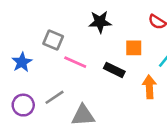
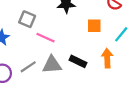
black rectangle: (114, 70) -> (78, 61), moved
gray triangle: (83, 115) -> (52, 65), moved

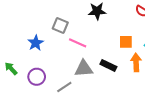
orange square: (94, 26) -> (126, 42), moved
gray line: (28, 67) -> (64, 87), moved

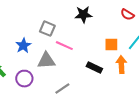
gray triangle: (84, 69) -> (46, 61), moved
gray line: (64, 87) -> (62, 89), moved

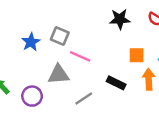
black star: (83, 15) -> (120, 19), moved
blue star: (23, 46) -> (31, 42), moved
gray line: (62, 89) -> (84, 98), moved

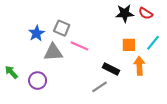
black star: (120, 19) -> (125, 13), moved
gray triangle: (58, 74) -> (53, 52), moved
gray line: (84, 98) -> (99, 87), moved

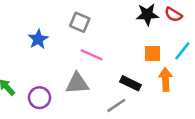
gray square: (62, 28) -> (80, 22), moved
gray triangle: (53, 52) -> (77, 83), moved

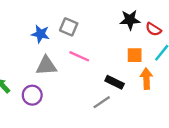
red semicircle: (173, 14) -> (153, 29), moved
blue star: (38, 39) -> (40, 34), moved, turned -30
gray triangle: (77, 83) -> (46, 66), moved

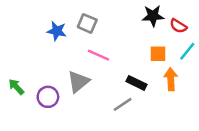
gray triangle: (46, 66) -> (78, 82), moved, turned -35

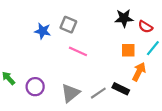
orange arrow: (171, 79) -> (139, 72), turned 30
gray triangle: (78, 82) -> (70, 93), moved
black rectangle: (137, 83) -> (121, 89), moved

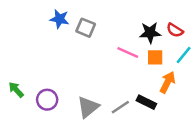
black star: (124, 18) -> (150, 33), moved
blue star: (43, 31) -> (60, 19), moved
pink line: (78, 51) -> (128, 53), moved

